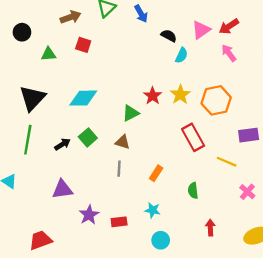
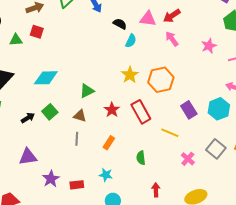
pink triangle: (201, 30) -> (148, 19), turned 42
red square: (83, 45) -> (37, 32), moved
red star: (153, 96) -> (112, 110), moved
purple rectangle: (249, 135) -> (189, 110), turned 66

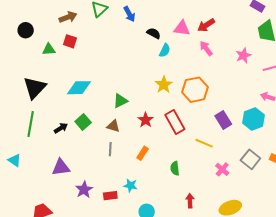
cyan star: (106, 175) -> (130, 186), moved

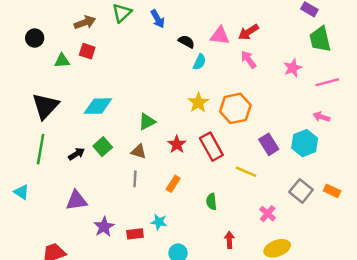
pink cross: (222, 169) -> (268, 214), moved

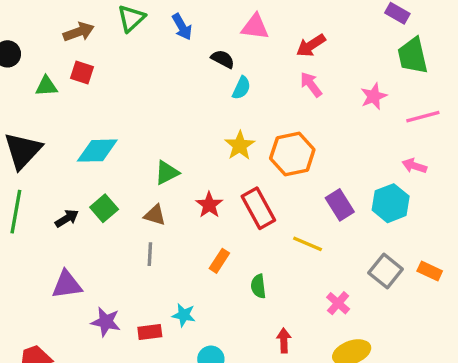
pink triangle: (220, 36) -> (255, 27), moved
orange rectangle: (173, 184) -> (219, 261), moved
purple star: (104, 227) -> (106, 322), turned -30

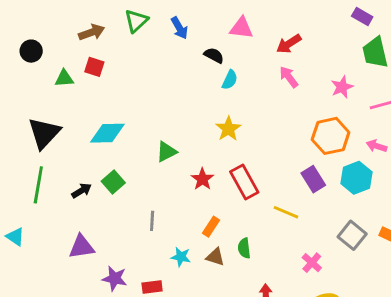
orange hexagon: (292, 154) -> (331, 136), moved
brown triangle: (155, 215) -> (215, 257), moved
cyan star: (184, 315) -> (181, 257), moved

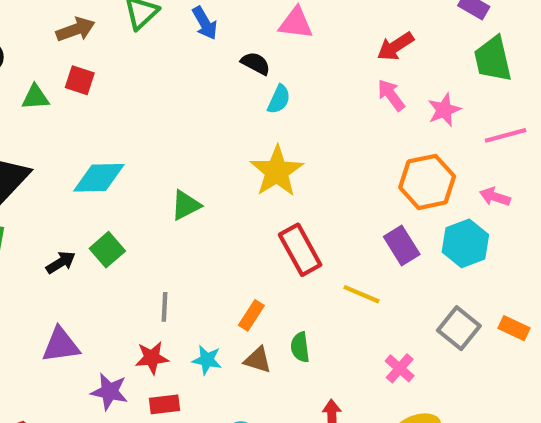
red arrow: (289, 44) -> (395, 46), moved
pink arrow: (289, 77) -> (391, 95), moved
yellow star: (228, 129) -> (277, 171), size x1.4
red star: (202, 179) -> (152, 358), moved, turned 30

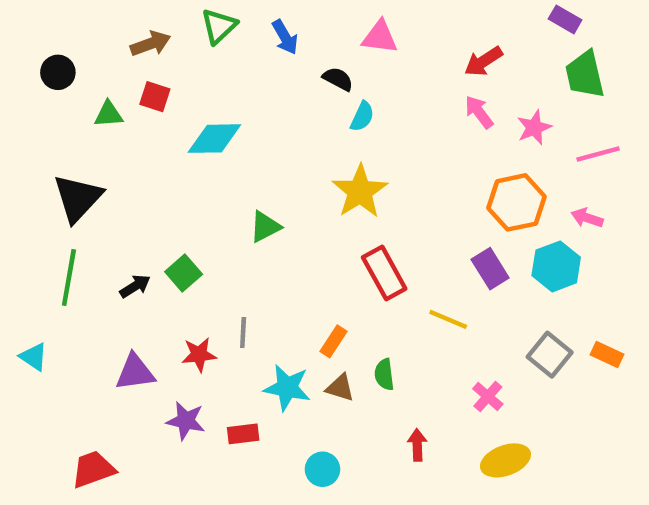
cyan diamond: (99, 178) -> (214, 139), moved
red star: (152, 358) -> (199, 355), moved
cyan star: (207, 360) -> (287, 388), size x1.5

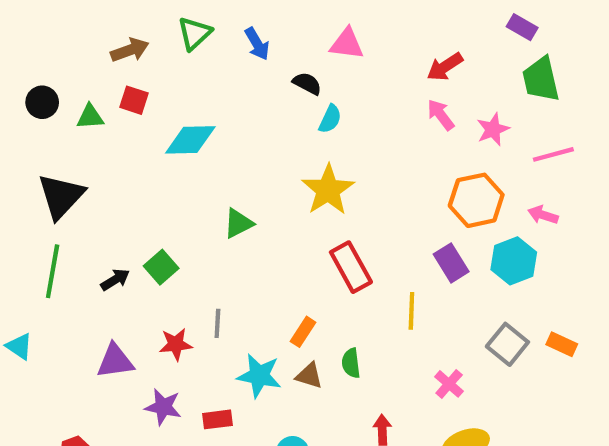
black circle: (58, 72) -> (42, 102), moved
yellow line: (448, 319) -> (411, 311), turned 69

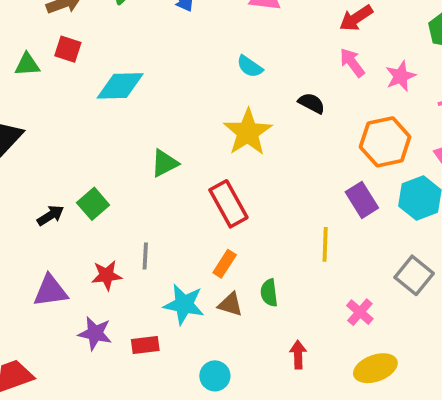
black semicircle: (307, 83) -> (312, 103), moved
cyan semicircle: (330, 119) -> (250, 66), turned 100
red rectangle: (351, 267) -> (228, 204), moved

